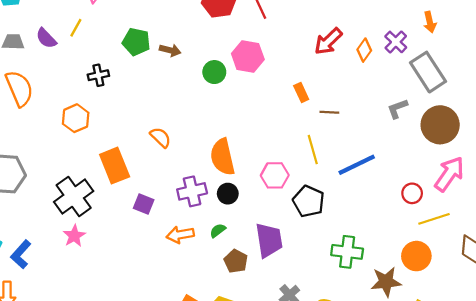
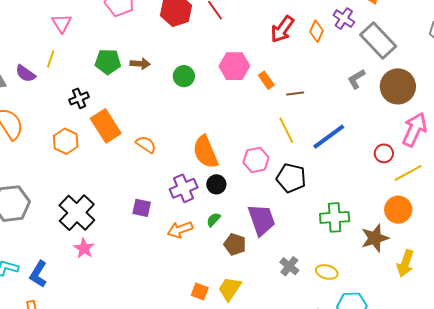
pink hexagon: (248, 57) -> (234, 66), moved
orange rectangle: (115, 166) -> (106, 126), moved

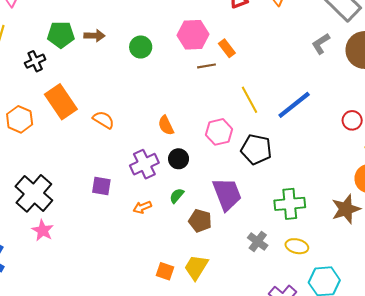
brown line: (295, 94) -> (206, 66), moved
black cross: (79, 98) -> (35, 61), moved
orange semicircle: (205, 152) -> (166, 125), size x0.6
green cross: (335, 217) -> (290, 204), moved
orange arrow: (180, 230) -> (142, 207), size x0.7

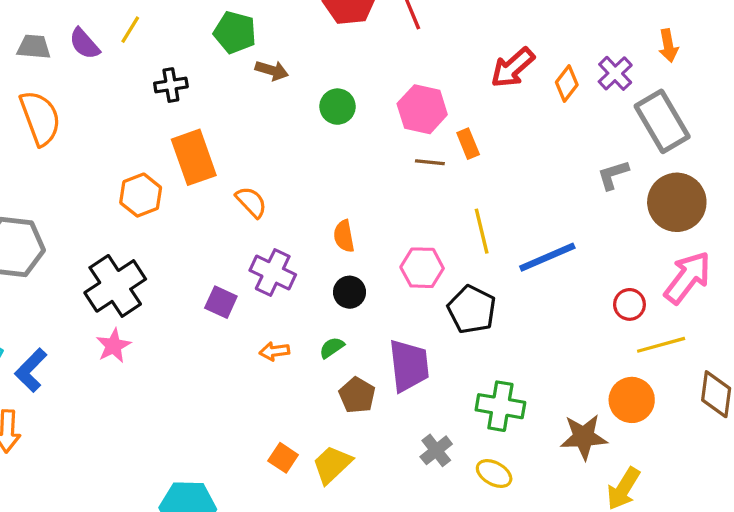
green pentagon: (61, 35) -> (235, 32), moved
orange hexagon: (20, 119) -> (141, 195), moved
purple cross: (144, 164) -> (273, 272), moved, turned 36

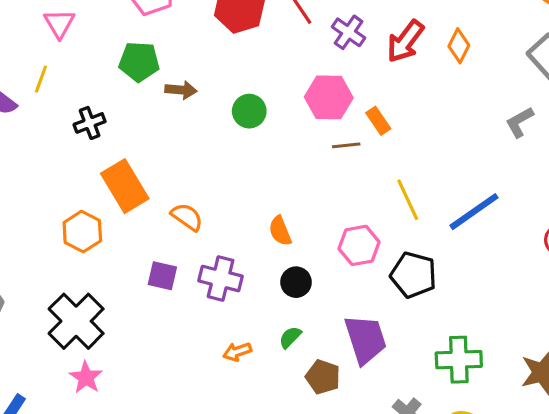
purple cross: (615, 73) -> (348, 32), moved
purple square: (221, 302) -> (162, 276), moved

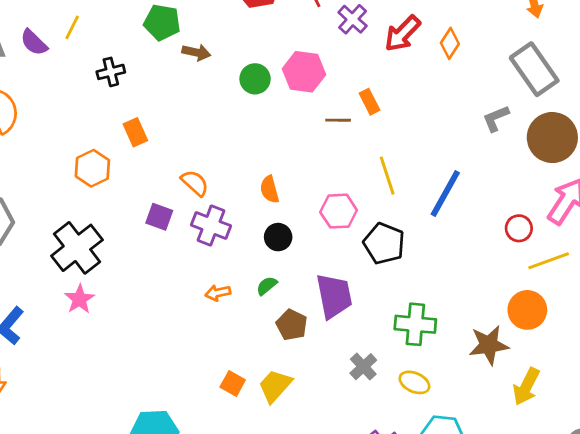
pink hexagon: (329, 97) -> (304, 72), moved
orange rectangle: (125, 186) -> (135, 132), size x0.6
blue line: (474, 212) -> (445, 193), turned -33
orange semicircle: (187, 217) -> (195, 183), moved

